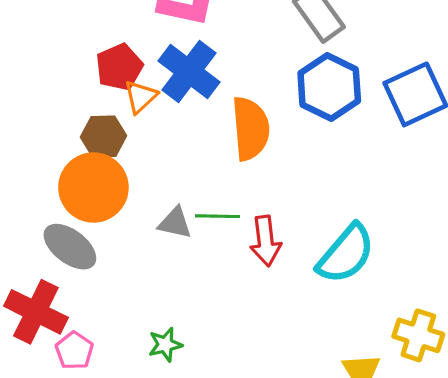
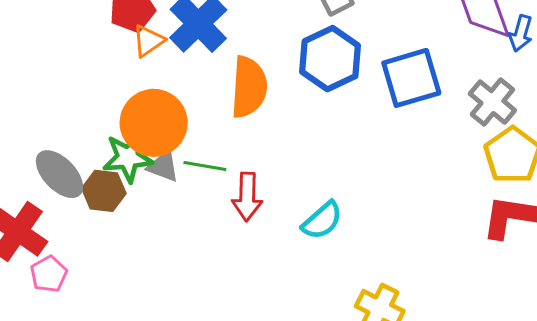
brown hexagon: (103, 136) -> (104, 191), moved
orange circle: (93, 187) -> (154, 123), moved
cyan semicircle: (346, 254) -> (322, 220), size x0.7
green star: (165, 345) -> (128, 158), moved, size x1.5

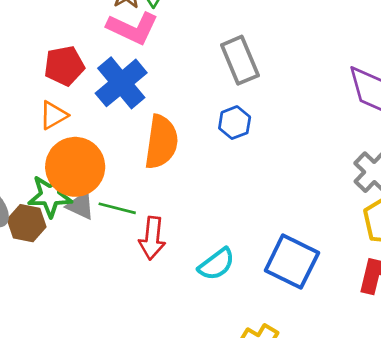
orange triangle: (148, 41) -> (53, 115), moved
blue hexagon: (330, 59) -> (235, 123), size x0.6
blue square: (411, 78) -> (292, 262), moved, turned 38

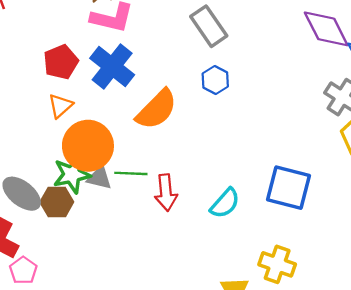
orange semicircle: (161, 142) -> (157, 109), turned 48

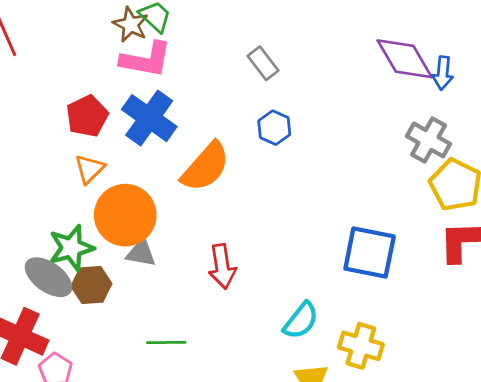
gray rectangle: (209, 26) -> (263, 63), size x0.7
green line: (131, 173) -> (166, 343), moved
green star: (72, 175) -> (71, 248), moved
cyan semicircle: (225, 203) -> (301, 320), moved

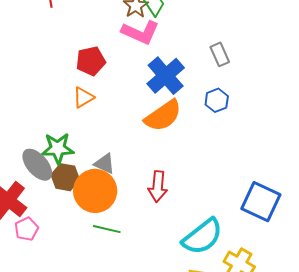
blue cross: (149, 118) -> (166, 76), moved
orange circle: (125, 215) -> (95, 191), moved
cyan semicircle: (301, 320) -> (203, 237), size x1.5

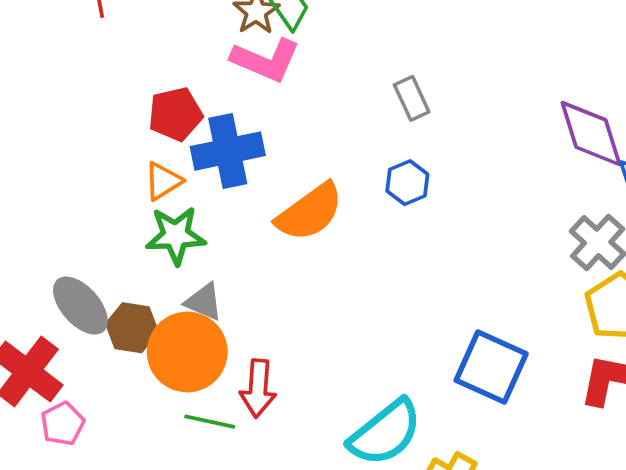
blue cross: (166, 76) -> (228, 151), moved, turned 30
green star: (58, 148) -> (176, 235), moved
red arrow: (158, 186) -> (258, 388), moved

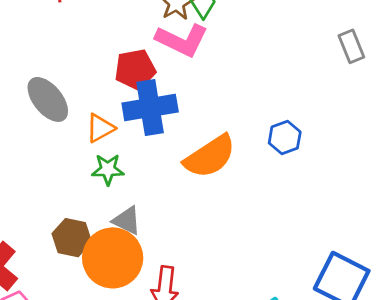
gray rectangle: (412, 98) -> (351, 46), moved
red pentagon: (175, 114) -> (135, 69), moved
green star: (176, 235) -> (108, 169), size x0.7
gray ellipse: (80, 306) -> (48, 99), moved

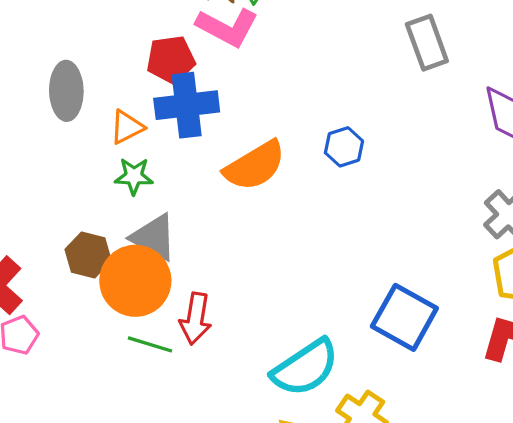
gray rectangle: (351, 46) -> (427, 43), size x1.4
gray ellipse: (48, 99) -> (66, 91), turned 36
gray triangle: (127, 221) -> (154, 237), size x1.4

